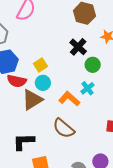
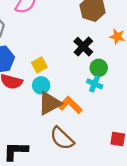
cyan cross: (87, 88) -> (95, 84), moved, turned -32
brown triangle: (32, 100) -> (50, 103), moved

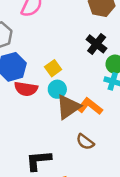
brown semicircle: (62, 138) -> (85, 142), size x0.7

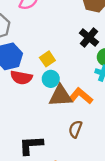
brown triangle: (68, 107) -> (60, 96), turned 30
brown semicircle: (85, 142) -> (75, 129), turned 72

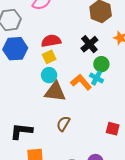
red semicircle: (21, 78) -> (51, 41), moved, turned 150
orange L-shape: (81, 96) -> (81, 82), moved

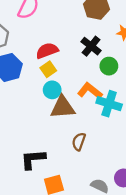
cyan cross: (97, 78) -> (109, 104), moved, size x1.5

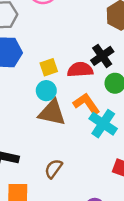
red semicircle: (47, 51) -> (80, 70), moved
brown semicircle: (79, 142) -> (54, 169), moved

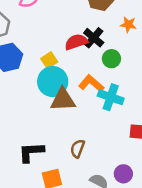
red semicircle: (80, 70) -> (76, 42), moved
cyan circle: (46, 91) -> (53, 82), size x1.6

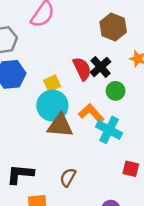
red semicircle: (76, 42) -> (82, 69), turned 75

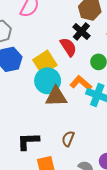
black cross: (101, 67) -> (81, 31), moved
yellow square: (52, 83) -> (45, 62), size x1.6

